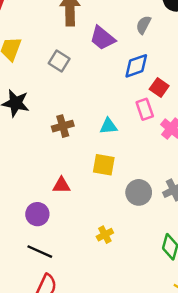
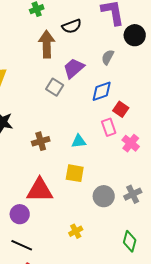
purple trapezoid: (102, 38) -> (74, 68), turned 100
gray square: (59, 61) -> (55, 87), moved
red triangle: (61, 185) -> (40, 190), size x1.8

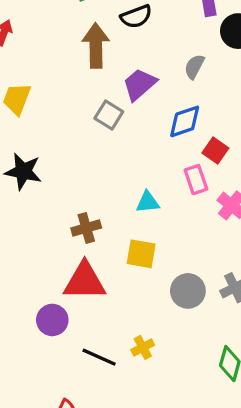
brown cross: (41, 141) -> (86, 228), moved
black line: (22, 245) -> (99, 357), moved

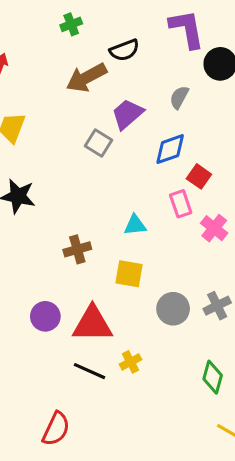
brown arrow: (96, 46) -> (86, 78), turned -117
red triangle: (85, 281) -> (92, 324), moved
purple circle: (52, 320) -> (45, 316), moved

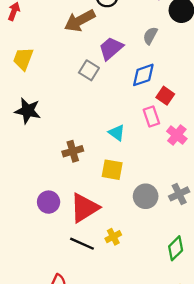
cyan triangle: (135, 225) -> (117, 133), turned 42
red triangle: (92, 324) -> (84, 208), turned -32
green diamond: (213, 377) -> (176, 248), turned 30

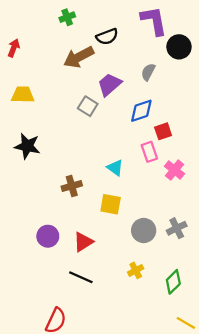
yellow trapezoid: (23, 59) -> (23, 95), turned 70
red square: (165, 96) -> (163, 131), turned 36
red triangle: (84, 208) -> (83, 242), size x0.7
yellow cross: (113, 237) -> (136, 270), moved

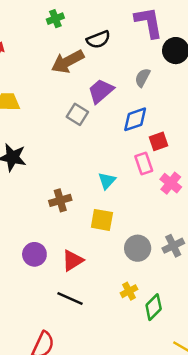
cyan triangle: (115, 168) -> (107, 181), turned 36
green diamond: (173, 282) -> (154, 307), moved

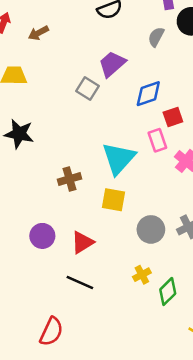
brown arrow: (68, 62) -> (38, 33), moved, size x0.6
gray semicircle: (143, 78) -> (156, 37), moved
cyan triangle: (107, 181) -> (119, 158), size x1.8

